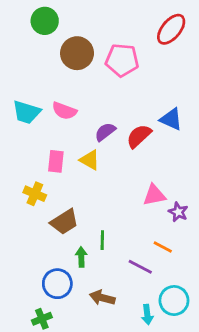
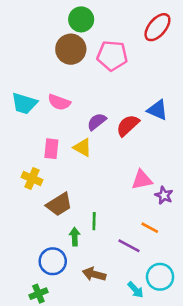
green circle: (45, 21) -> (81, 19), moved
cyan arrow: (147, 315) -> (135, 290), turned -36

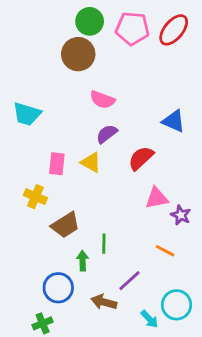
pink pentagon: (112, 56) -> (132, 28), moved
pink semicircle: (59, 102) -> (102, 100), moved
red semicircle: (128, 125) -> (141, 158), moved
purple line: (129, 246) -> (129, 281), moved, turned -70

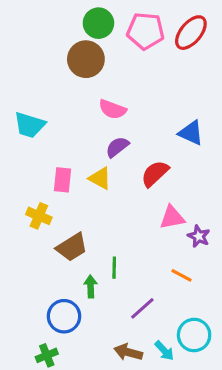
brown arrow: (104, 302) -> (128, 352), moved

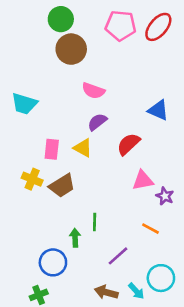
green circle: (98, 23) -> (61, 19), moved
brown trapezoid: (72, 247) -> (62, 186), moved

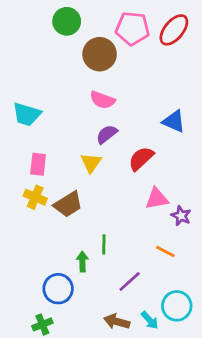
brown circle: (71, 49) -> (100, 54), moved
yellow triangle: (83, 148) -> (91, 163), turned 36
pink rectangle: (52, 149) -> (38, 164), moved

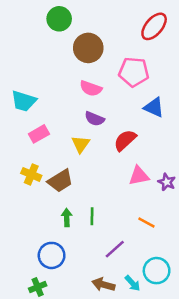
pink pentagon: (132, 28) -> (134, 72), moved
purple semicircle: (107, 134) -> (95, 119), turned -120
pink rectangle: (38, 164) -> (39, 134), moved, turned 54
purple star: (181, 216) -> (167, 182), moved
green arrow: (82, 262) -> (67, 217), moved

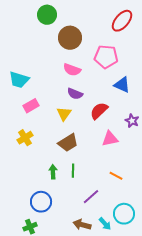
yellow cross: (31, 174) -> (25, 138), turned 35
brown trapezoid: (60, 181) -> (68, 143), moved
purple star: (167, 182) -> (132, 121), moved

